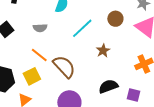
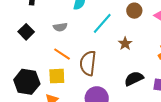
brown semicircle: (64, 67) -> (88, 63), turned -125
yellow square: (32, 76) -> (57, 76), turned 30

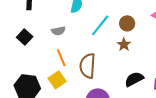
brown circle: (134, 11) -> (127, 23), moved
orange line: (62, 54) -> (61, 58), turned 36
yellow square: (57, 76) -> (57, 80), turned -30

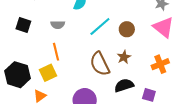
black square: (25, 37) -> (23, 25), turned -35
brown star: (124, 45) -> (124, 57), moved
brown semicircle: (88, 66) -> (100, 64), moved, turned -40

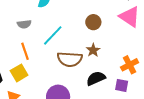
cyan line: (100, 27) -> (53, 35), moved
brown semicircle: (100, 64) -> (70, 59), turned -55
orange cross: (160, 64) -> (130, 65), moved

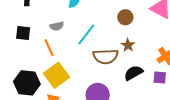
orange line: (25, 51) -> (49, 48), moved
yellow square: (19, 73) -> (56, 75), size x1.4

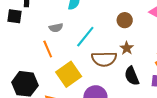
black square: (23, 33) -> (14, 16), moved
black semicircle: (133, 73) -> (132, 76), turned -84
yellow square: (56, 75) -> (69, 74), moved

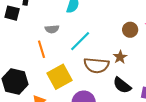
brown circle: (125, 20) -> (130, 30), moved
black semicircle: (132, 76) -> (122, 85), turned -36

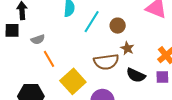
gray semicircle: (52, 29) -> (38, 39), moved
brown circle: (130, 30) -> (118, 26), moved
cyan line: (80, 41) -> (92, 22), moved

